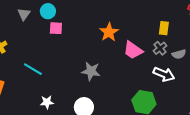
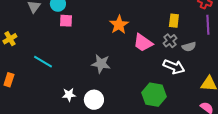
white star: (47, 102) -> (69, 95), moved

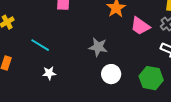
white star: (69, 95) -> (49, 73), moved
white circle: (94, 100) -> (111, 74), moved

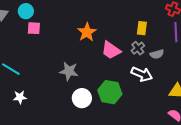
green hexagon: (151, 78) -> (110, 92), moved

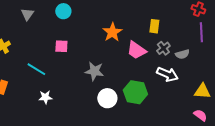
cyan circle: (26, 11) -> (63, 11), moved
pink square: (34, 28) -> (61, 46), moved
yellow rectangle: (142, 28) -> (154, 26), moved

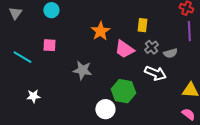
cyan line: (36, 69) -> (22, 57), moved
white circle: (107, 98) -> (105, 109), moved

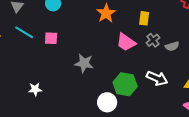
orange star: (100, 31) -> (106, 13), moved
cyan line: (22, 57) -> (24, 32), moved
white arrow: (155, 73) -> (157, 78), moved

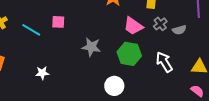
cyan line: (24, 32) -> (31, 30), moved
white arrow: (157, 78) -> (164, 62), turned -145
green hexagon: (125, 84) -> (129, 54), moved

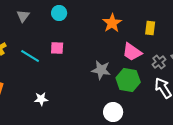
gray cross: (160, 24) -> (159, 62), moved
gray star: (91, 47) -> (101, 70), moved

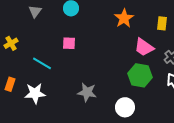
cyan line: (30, 56) -> (42, 63), moved
gray star: (101, 70) -> (87, 92), moved
white star: (41, 99) -> (35, 93), moved, size x1.5

